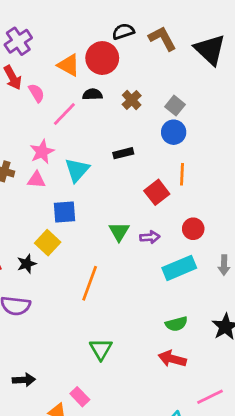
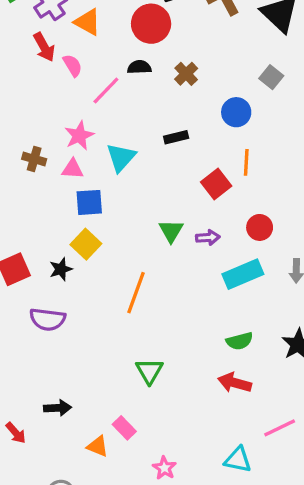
orange triangle: (69, 65) -> (88, 22), moved
gray square: (175, 106) -> (271, 77), moved
blue square: (64, 212) -> (89, 202), moved

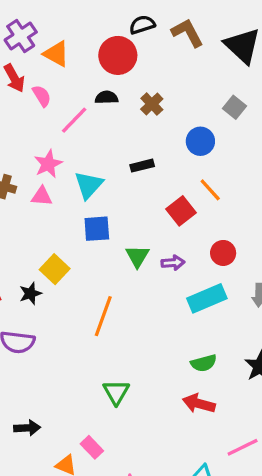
orange line: (246, 162) -> (210, 190), turned -45
blue square: (89, 202) -> (97, 229), moved

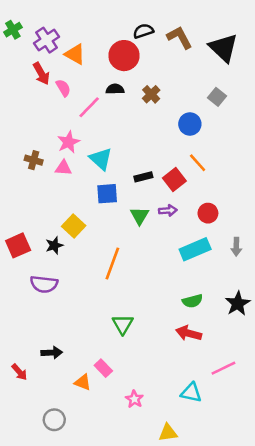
black rectangle: (142, 166) -> (143, 177), moved
cyan triangle: (89, 185) -> (101, 159), turned -30
purple arrow: (173, 263) -> (168, 211), moved

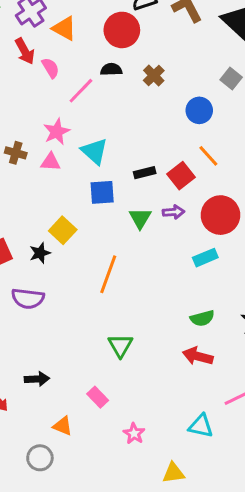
red circle: (208, 213) -> (220, 215), size x1.6
cyan rectangle: (195, 249) -> (205, 258), size x0.7
orange triangle: (83, 382) -> (63, 426), moved

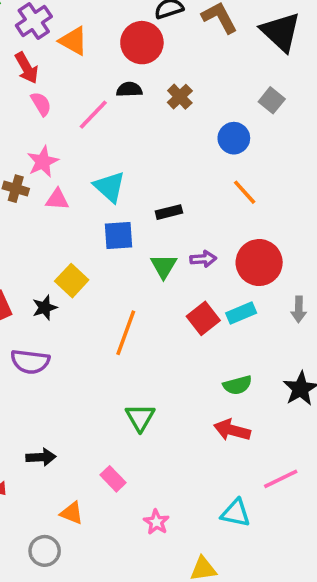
pink semicircle: (51, 68) -> (41, 104), moved
pink star: (57, 132) -> (43, 162), moved
red square: (181, 176) -> (203, 318), moved

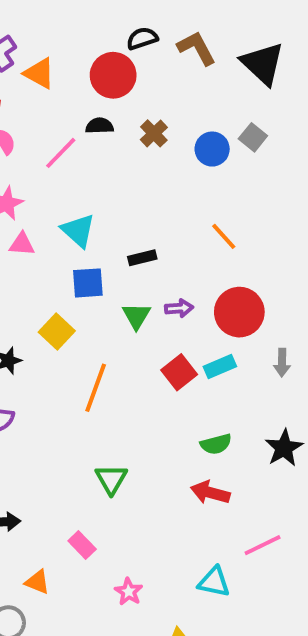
blue circle: (234, 138) -> (212, 149), moved
yellow square: (72, 281) -> (57, 331), moved

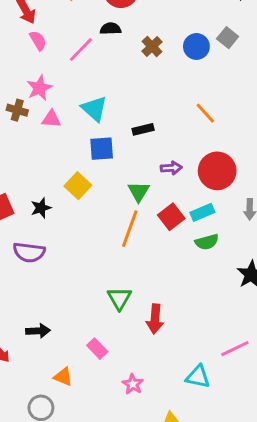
brown cross: (154, 133) -> (152, 46), moved
green triangle: (136, 316) -> (139, 192), moved
orange line: (96, 388) -> (130, 229), moved
green semicircle: (216, 444) -> (207, 242), moved
red arrow: (210, 493) -> (155, 319), moved, turned -100

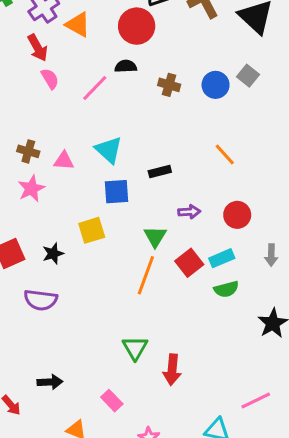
brown cross: (152, 46) -> (169, 85), turned -30
pink star: (39, 88) -> (31, 189), moved
red circle: (217, 171) -> (237, 215), size x0.7
yellow square: (78, 186) -> (92, 230), turned 30

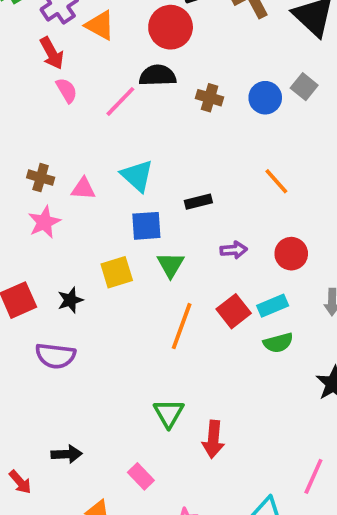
black semicircle: (126, 66) -> (158, 75), size x1.4
green triangle: (155, 237) -> (171, 265), moved
pink line: (256, 401) -> (313, 476), turned -40

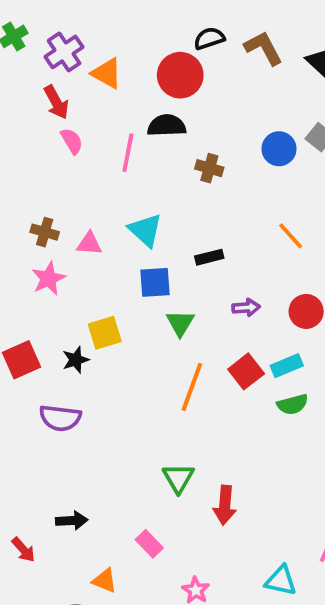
brown cross: (210, 98) -> (209, 168), moved
pink line: (120, 101) -> (128, 153), turned -33
yellow square: (117, 272) -> (105, 333), moved

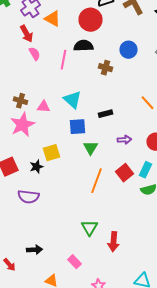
blue circle: (279, 149) -> (128, 50), moved
pink star: (49, 279) -> (22, 125), size x1.4
cyan rectangle: (287, 366) -> (146, 170), turned -42

